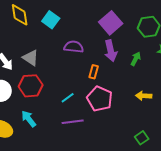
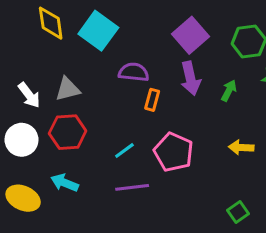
cyan square: (51, 20) -> (98, 31), size x1.4
gray triangle: (31, 58) -> (68, 89), turned -48
orange rectangle: (94, 72) -> (152, 100), moved
cyan arrow: (29, 119) -> (65, 183), turned -30

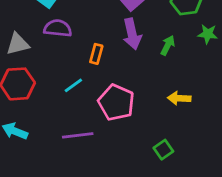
purple semicircle: (134, 72) -> (58, 28), moved
cyan line: (124, 151) -> (73, 85), moved
green square: (238, 212) -> (163, 150), moved

